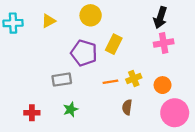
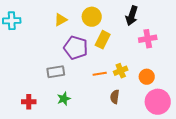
yellow circle: (91, 15) -> (92, 17), moved
black arrow: (160, 18) -> (132, 16), moved
yellow triangle: (48, 21) -> (61, 20), moved

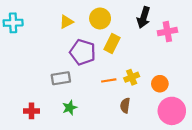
pink cross: (148, 39) -> (167, 32), moved

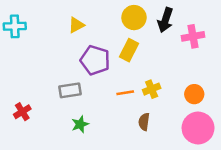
yellow circle: (100, 18) -> (134, 18), moved
orange circle: (160, 84) -> (194, 94), moved
red cross: (32, 111) -> (22, 112), moved, turned -32

